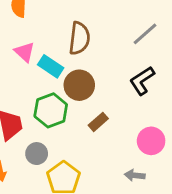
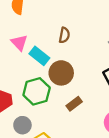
brown semicircle: (79, 38) -> (64, 35), size x0.6

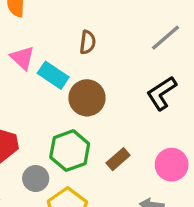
green hexagon: (37, 91) -> (70, 151), moved
brown rectangle: (74, 104) -> (118, 159), moved

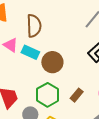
brown semicircle: (88, 42) -> (34, 26), moved, size x1.6

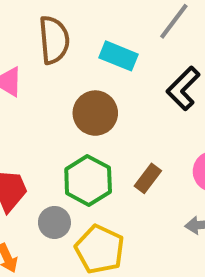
cyan rectangle: (30, 52) -> (118, 56), moved

